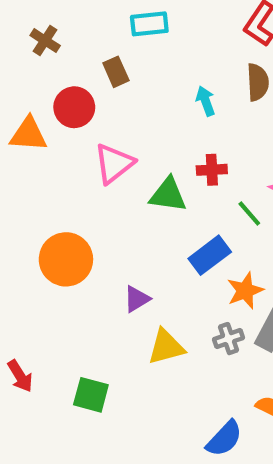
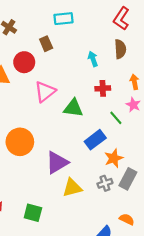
red cross: (212, 170) -> (103, 88), moved
purple triangle: (137, 299) -> (57, 163), size x1.6

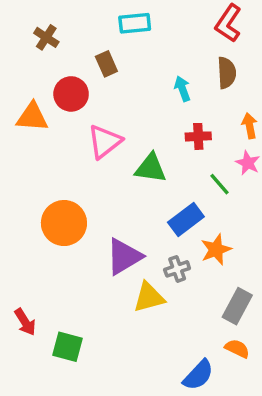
gray rectangle: (128, 179) -> (237, 306), moved
gray cross: (105, 183) -> (177, 269), moved
green square: (33, 213) -> (68, 347), moved

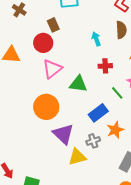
red circle: (71, 94) -> (43, 43), moved
orange circle: (64, 223) -> (46, 107), moved
purple triangle: (124, 257) -> (63, 134), turned -45

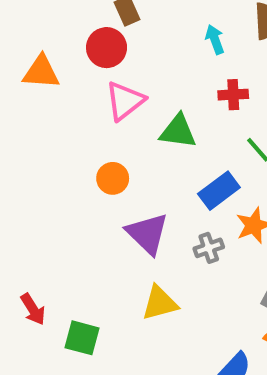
orange circle: (46, 107) -> (113, 178), size x0.6
yellow triangle: (77, 157) -> (160, 303), moved

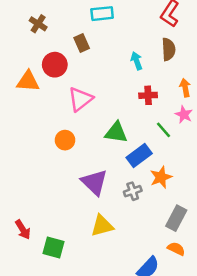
red circle: (107, 48) -> (55, 65), moved
green triangle: (178, 131) -> (116, 132), moved
orange circle: (113, 178) -> (65, 140), moved

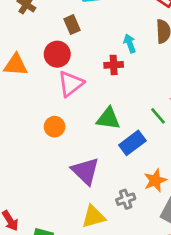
red circle: (55, 65) -> (57, 54), moved
red cross: (148, 95) -> (114, 65), moved
orange star: (161, 177) -> (155, 180), moved
gray cross: (133, 191) -> (126, 199), moved

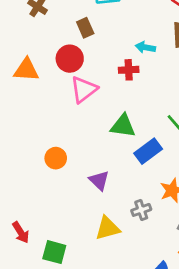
cyan arrow: (130, 43) -> (145, 47), turned -60
orange circle: (55, 127) -> (56, 158), moved
purple triangle: (85, 171) -> (99, 181), size x0.7

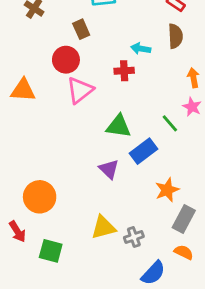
orange triangle: (26, 70) -> (23, 90), moved
orange circle: (56, 158) -> (40, 197), moved, size x1.5
purple triangle: (99, 181) -> (109, 169), moved
gray cross: (141, 210) -> (134, 237), moved

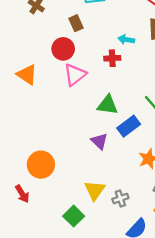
orange triangle: (23, 90) -> (27, 75), turned 30
yellow triangle: (103, 227) -> (95, 190), turned -40
green square: (51, 251) -> (74, 216), moved, turned 30

